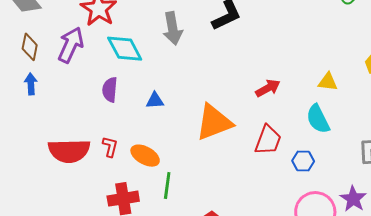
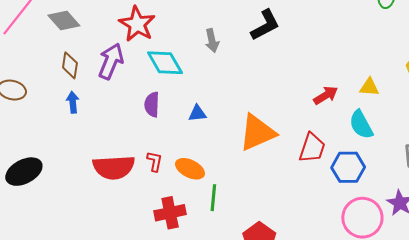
gray arrow: (173, 28) -> (212, 41), size x0.7
red arrow: (268, 88) -> (326, 95), moved
blue hexagon: (303, 161) -> (348, 167), size x1.5

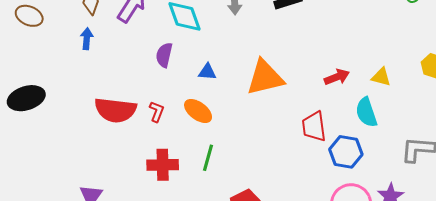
orange triangle: (257, 133) -> (265, 78), moved
red trapezoid: (312, 148) -> (314, 126), turned 144
orange ellipse: (190, 169) -> (198, 111), moved

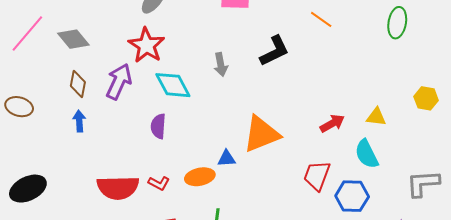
blue triangle: (207, 72) -> (227, 158), moved
orange ellipse: (198, 111) -> (200, 177), turned -40
red L-shape: (157, 112) -> (159, 183), turned 105
red trapezoid: (314, 126) -> (317, 176), turned 36

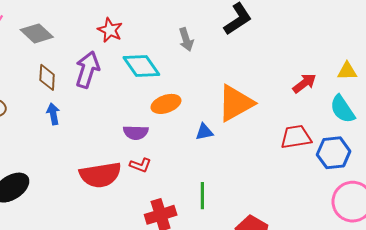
red star: (146, 45) -> (110, 30), size x0.7
purple semicircle: (158, 126) -> (136, 132), moved, turned -85
red trapezoid: (317, 176) -> (296, 137), turned 68
orange ellipse: (200, 177) -> (166, 104), moved

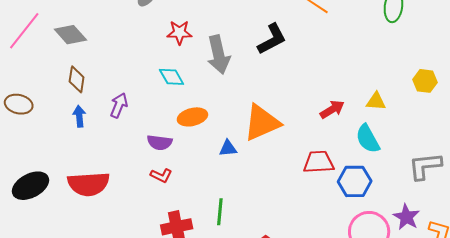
red star: (110, 30) -> (179, 32), moved, turned -30
gray arrow: (186, 39) -> (219, 55), size x1.6
cyan diamond: (141, 66) -> (172, 77), size x0.7
purple arrow: (87, 70) -> (119, 105), moved, size x0.7
red semicircle: (100, 175) -> (88, 184), moved

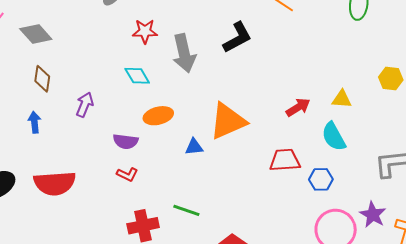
blue arrow: (79, 116) -> (34, 122), moved
blue hexagon: (355, 181) -> (321, 179), size x0.7
green line: (220, 212) -> (186, 210), turned -76

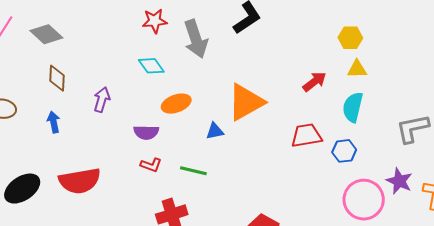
yellow hexagon: (391, 79) -> (350, 38), moved
cyan semicircle: (334, 137) -> (353, 107), turned 48
green line: (186, 210) -> (193, 171), moved

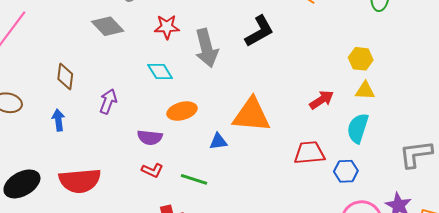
gray diamond: (46, 34) -> (108, 26), moved
orange triangle: (246, 102) -> (251, 115), turned 30

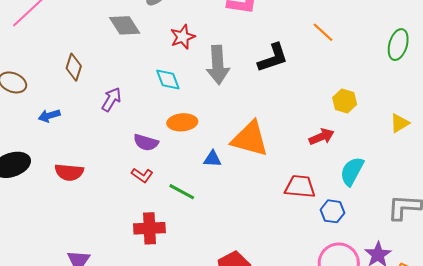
red star: (167, 27) -> (183, 37), turned -30
yellow hexagon: (361, 59) -> (345, 101), moved
yellow triangle: (365, 91) -> (400, 123), moved, turned -45
blue arrow: (58, 120) -> (49, 116), moved, turned -110
red semicircle: (80, 181) -> (69, 172), size x0.7

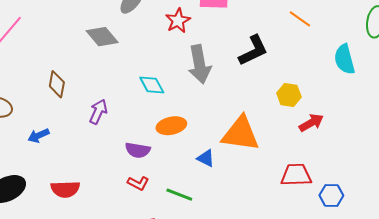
red star: (183, 37) -> (178, 21), moved
yellow hexagon: (345, 101) -> (289, 95), moved
blue triangle: (212, 159) -> (206, 158), turned 30
cyan semicircle: (352, 171) -> (344, 59), moved, turned -36

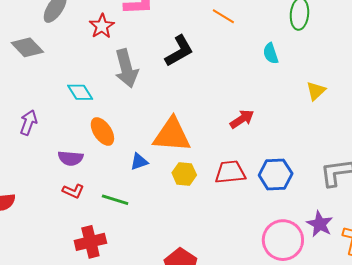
cyan semicircle: (344, 59) -> (271, 53), size x0.7
yellow hexagon: (289, 95) -> (184, 174), moved
orange ellipse: (171, 126) -> (102, 132), turned 72
blue triangle: (206, 158) -> (139, 162), turned -42
blue hexagon: (331, 195) -> (276, 174), moved, size x1.4

